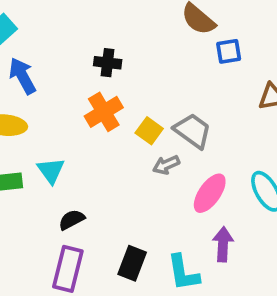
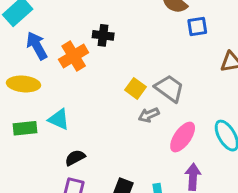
orange cross: (104, 112) -> (74, 56), moved
cyan triangle: (51, 171) -> (59, 119), turned -30

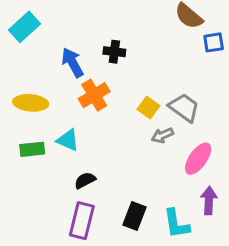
blue arrow: (37, 46) -> (73, 63), moved
orange cross: (74, 56) -> (94, 95), moved

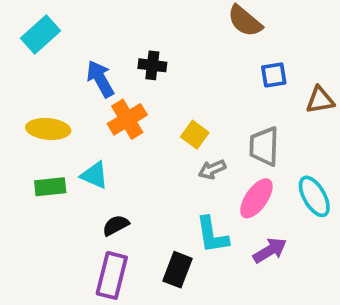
blue square: (214, 42) -> (274, 75), moved
gray trapezoid: (184, 108) -> (264, 146), moved, turned -124
purple arrow: (209, 200) -> (270, 250), turned 56
cyan L-shape: (176, 224) -> (212, 235), moved

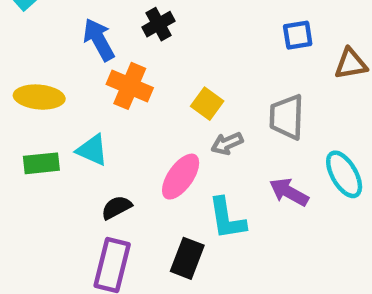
black cross: (152, 65) -> (158, 24), turned -36
orange cross: (127, 119) -> (130, 86), turned -36
pink ellipse: (256, 198) -> (181, 177), moved
purple arrow: (270, 250) -> (289, 192), moved, turned -120

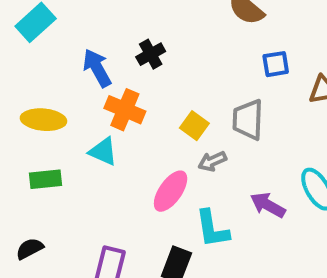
gray trapezoid: (287, 117) -> (248, 120), moved
cyan triangle: (92, 150) -> (103, 151), moved
black semicircle: (117, 207) -> (30, 249), moved

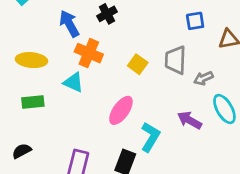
gray arrow: (212, 161) -> (203, 78), moved
cyan L-shape: (212, 229) -> (150, 137), turned -140

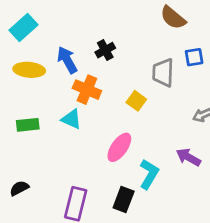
yellow ellipse: (31, 60) -> (29, 70), moved
gray trapezoid: (175, 60) -> (163, 73), moved
green rectangle: (33, 102) -> (28, 125), moved

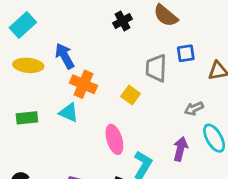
black cross: (105, 50) -> (123, 21), moved
pink ellipse: (119, 147) -> (114, 139), turned -52
purple arrow: (188, 157) -> (180, 149), turned 75

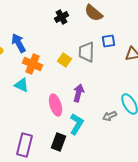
yellow square: (131, 95) -> (64, 60), moved
gray arrow: (194, 108) -> (110, 116), moved
purple arrow: (180, 149) -> (78, 93), moved

